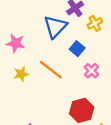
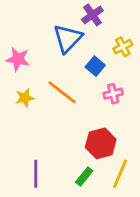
yellow cross: (95, 23) -> (123, 47), moved
pink cross: (92, 71) -> (113, 94), turned 32

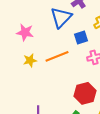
blue square: (95, 66) -> (81, 37), turned 32
orange line: (62, 92) -> (57, 56), turned -60

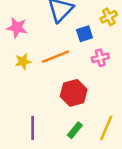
red hexagon: (85, 93) -> (74, 93), moved

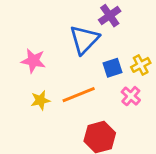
yellow cross: (109, 17) -> (141, 65), moved
pink cross: (100, 58) -> (131, 96), turned -35

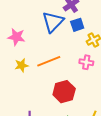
blue square: (112, 68) -> (77, 25), moved
pink cross: (131, 96) -> (86, 62), turned -32

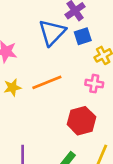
red hexagon: (64, 92) -> (81, 121), moved

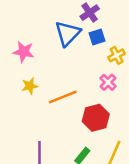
orange line: (47, 82) -> (63, 97), moved
pink cross: (94, 84) -> (108, 82), turned 35

